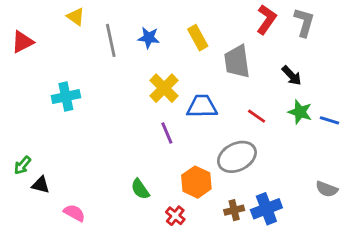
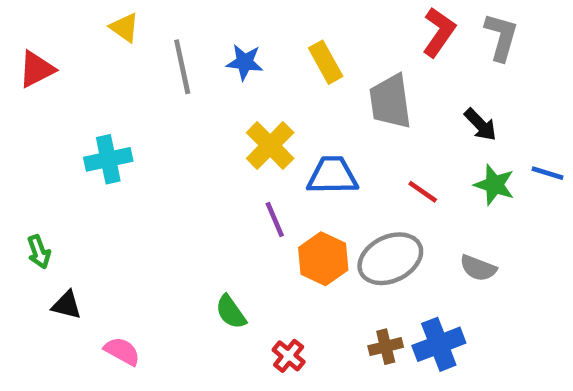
blue line: (329, 120) -> (548, 173), moved
green arrow: (22, 165) -> (39, 252), moved, turned -60
orange hexagon: (196, 182) -> (323, 259), moved
gray semicircle: (327, 189) -> (478, 268), moved

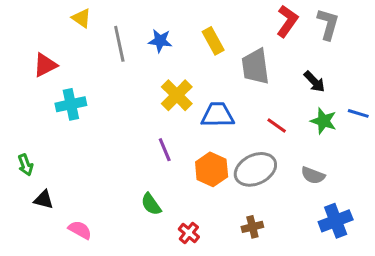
red triangle: (37, 69) -> (45, 65), moved
purple line: (275, 219) -> (165, 150), moved
blue cross: (439, 344) -> (336, 221), moved

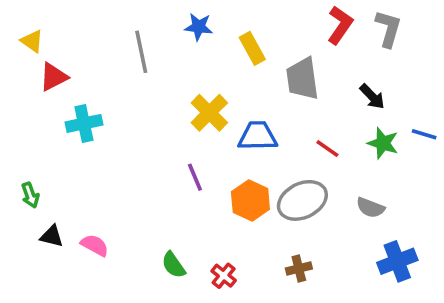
yellow triangle: (81, 18) -> (32, 41), moved
blue star: (160, 41) -> (199, 27), moved
green semicircle: (151, 204) -> (173, 265), moved
pink semicircle: (80, 230) -> (95, 245), moved

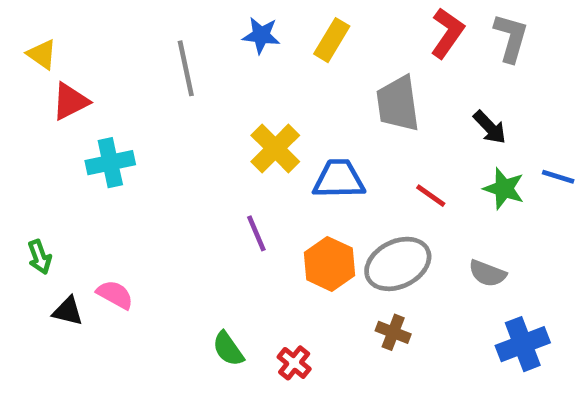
yellow rectangle: (252, 48) -> (332, 40), moved, turned 60
pink semicircle: (95, 245) -> (115, 295), moved
brown cross: (299, 269) -> (393, 332), moved, turned 35

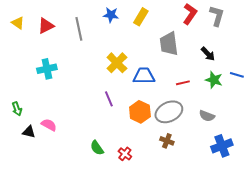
red triangle: (70, 101) -> (46, 26), moved
red line: (431, 196) -> (183, 83), turned -48

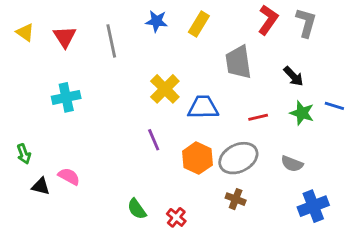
red triangle: (46, 26) -> (65, 37), turned -36

